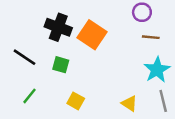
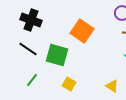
black cross: (58, 27) -> (31, 20), moved
green square: (61, 65) -> (57, 55), size x1.6

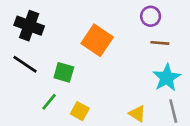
green square: (57, 55) -> (64, 72), size x0.7
green line: (32, 80) -> (49, 102), moved

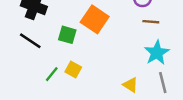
green square: (64, 72) -> (67, 35), moved
yellow square: (80, 111) -> (73, 69), moved

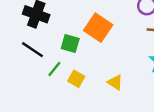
green line: (52, 74) -> (54, 69), moved
yellow triangle: (131, 85) -> (115, 82), moved

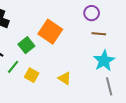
green square: (70, 43) -> (26, 45), turned 35

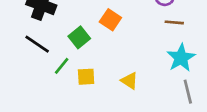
orange square: (50, 32) -> (110, 20), size x0.7
yellow square: (32, 75) -> (86, 77), turned -32

